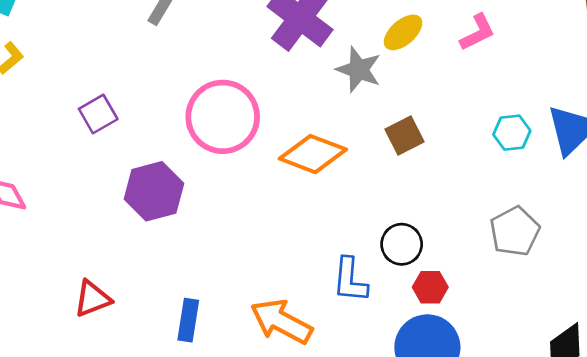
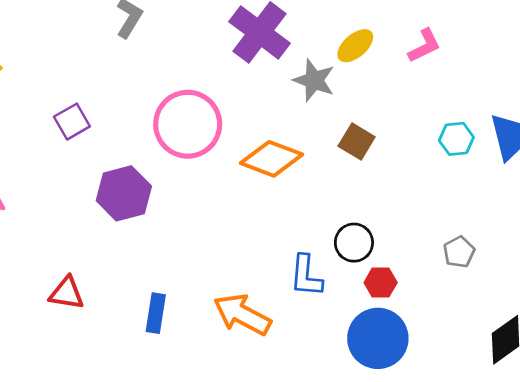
brown square: (404, 135) -> (357, 142), turned -32
gray pentagon: (515, 231) -> (459, 252), moved, size x0.7
red triangle: (92, 299) -> (67, 293), turned 30

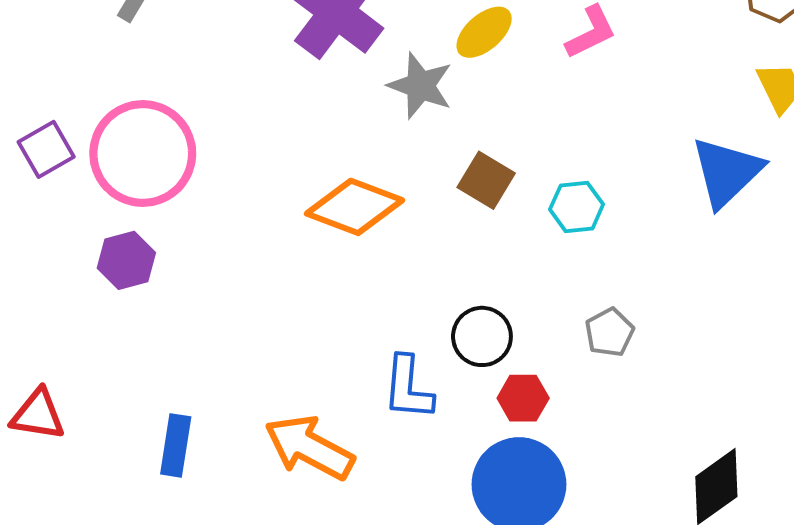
pink circle: (188, 124) -> (143, 154), moved
cyan hexagon: (456, 139) -> (577, 207), moved
purple hexagon: (124, 193) -> (126, 260), size x0.7
gray pentagon: (459, 252) -> (609, 332), moved

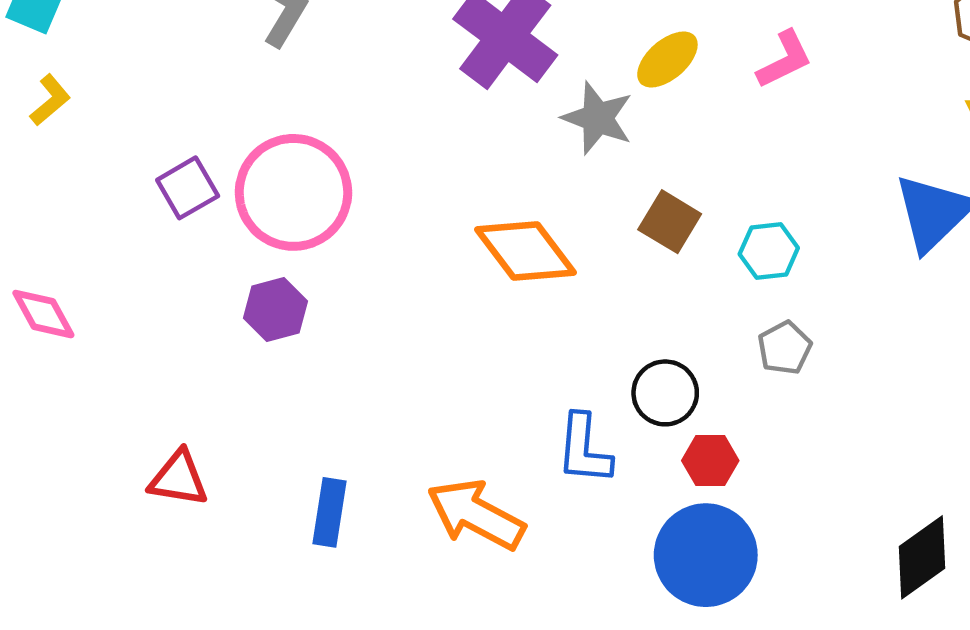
orange diamond: (355, 207) -> (526, 251), turned 32
gray pentagon: (609, 332) -> (785, 348), moved

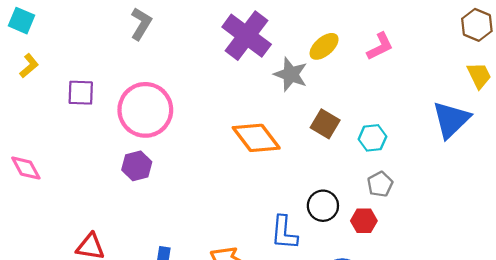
purple square: (188, 188) -> (81, 93), moved, turned 32
red hexagon: (710, 461) -> (364, 221), moved

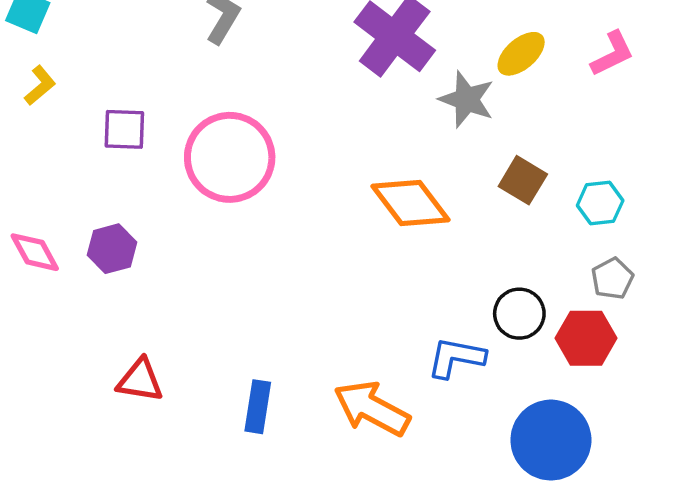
purple hexagon: (137, 166) -> (112, 249), moved
red hexagon: (364, 221) -> (586, 338), size x1.4
blue L-shape: (284, 233) -> (456, 358), turned 96

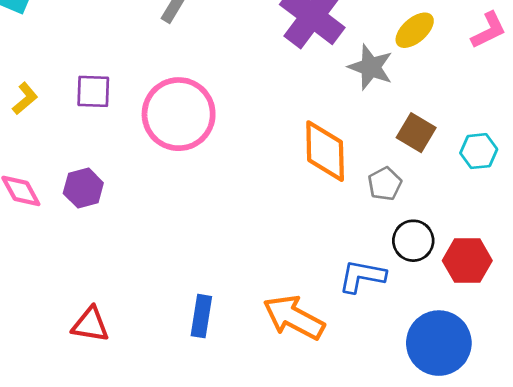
yellow L-shape: (40, 85) -> (25, 98), moved
orange diamond: (410, 203) -> (325, 151), turned 36
gray pentagon: (612, 279) -> (385, 184), moved
red triangle: (140, 380) -> (90, 325), moved

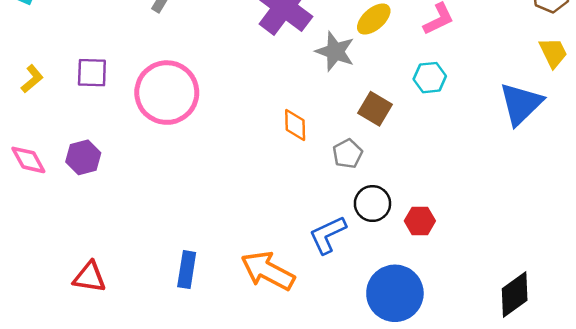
orange diamond: (325, 151) -> (295, 125), size x0.6
cyan hexagon: (479, 151) -> (430, 78), moved
red hexagon: (467, 261) -> (420, 221), size x0.7
blue L-shape: (362, 276) -> (328, 235), turned -36

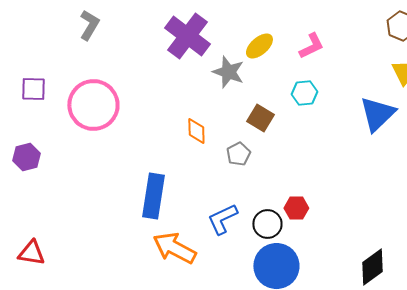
black circle: (372, 204) -> (267, 224), moved
blue rectangle: (187, 270) -> (153, 196), moved, size x1.5

